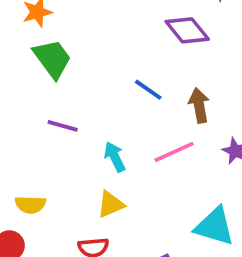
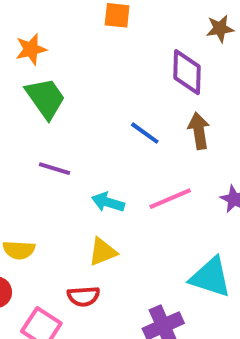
purple diamond: (187, 30) -> (187, 72), turned 39
brown arrow: (199, 105) -> (199, 131), moved
cyan arrow: (115, 157) -> (108, 202), turned -48

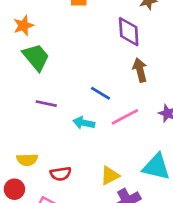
blue line: (145, 133) -> (100, 93), moved
yellow triangle: (103, 252) -> (110, 176), moved
red semicircle: (83, 296) -> (61, 174), moved

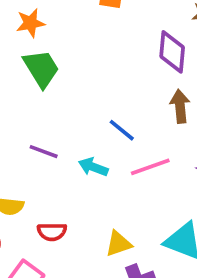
purple line: (46, 104) -> (44, 152), moved

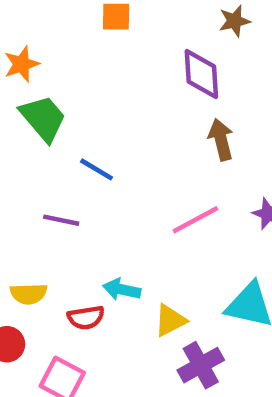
blue line: (122, 130) -> (97, 169), moved
cyan arrow: (93, 167) -> (122, 289), moved

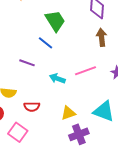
green trapezoid: (43, 118) -> (55, 21), moved
cyan arrow: (122, 289) -> (57, 78), moved

